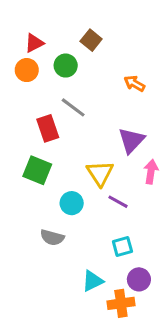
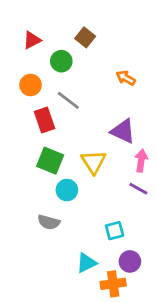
orange circle: (27, 70) -> (30, 85), moved
purple triangle: (131, 140) -> (123, 131), turned -48
green square: (37, 170) -> (50, 161), moved
purple line: (118, 202) -> (138, 189), moved

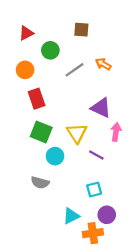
brown square: (85, 37) -> (81, 30), moved, turned -35
gray line: (68, 100) -> (75, 70), moved, turned -72
purple line: (138, 189) -> (96, 155), moved

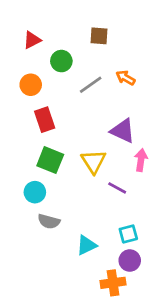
cyan circle: (55, 156) -> (35, 192), moved
cyan square: (94, 189) -> (128, 234), moved
cyan triangle: (71, 216) -> (86, 245), moved

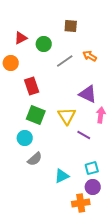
red triangle: (32, 40) -> (21, 38), moved
orange circle: (31, 85) -> (11, 63), moved
gray semicircle: (49, 221) -> (35, 159), turned -56

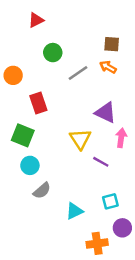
brown square: (71, 26) -> (112, 44), moved
red triangle: (21, 38) -> (36, 20), moved
green square: (36, 115) -> (23, 135), moved
purple circle: (93, 187) -> (122, 228), moved

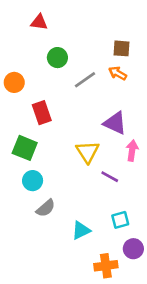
red triangle: (36, 20) -> (39, 22), turned 35

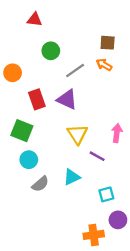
purple triangle: (115, 123) -> (67, 99), moved
cyan triangle: (81, 230) -> (72, 177), moved

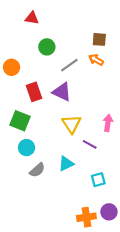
purple circle: (118, 220) -> (109, 212), moved

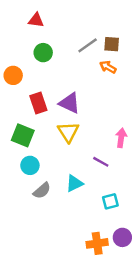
green circle: (47, 47) -> (43, 53), moved
gray line: (69, 65) -> (88, 45), moved
yellow triangle: (71, 124) -> (68, 132), moved

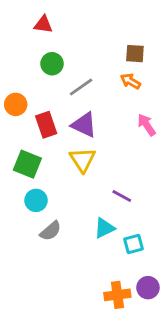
gray line: (88, 45) -> (81, 87), moved
orange circle: (13, 75) -> (16, 104), moved
pink arrow: (121, 138) -> (147, 125), moved, turned -42
cyan triangle: (74, 183) -> (104, 228), moved

